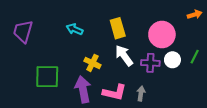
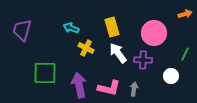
white circle: (172, 60) -> (171, 76), moved
yellow cross: (92, 63) -> (86, 48), moved

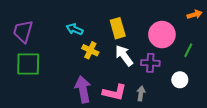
green line: (185, 54) -> (188, 50), moved
green square: (45, 73) -> (28, 64), moved

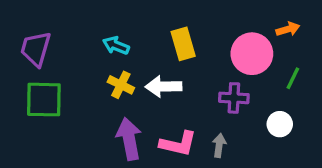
orange arrow: (195, 15) -> (288, 29), moved
yellow cross: (90, 50) -> (121, 85), moved
white arrow: (124, 56) -> (163, 86), moved, turned -55

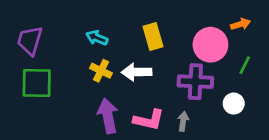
purple cross: (234, 98) -> (195, 82), size x1.4

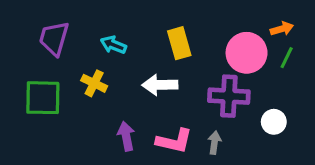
purple trapezoid: (30, 41) -> (54, 38), moved
green line: (245, 65) -> (287, 58), moved
yellow cross: (101, 71) -> (94, 83), moved
purple arrow: (108, 116) -> (126, 136), size x0.7

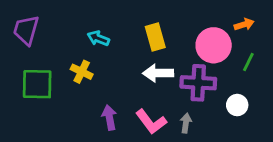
purple trapezoid: (54, 38) -> (26, 30), moved
green line: (287, 58) -> (248, 62), moved
white arrow: (160, 85) -> (158, 73), moved
pink L-shape: (174, 141) -> (151, 122), turned 40

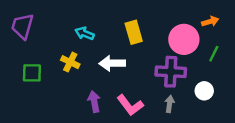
white arrow: (158, 73) -> (112, 63), moved
green square: (37, 84) -> (32, 73), size x0.7
gray arrow: (186, 123) -> (170, 104), moved

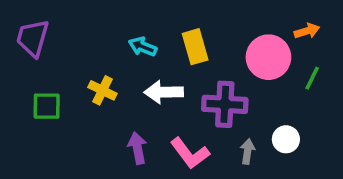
cyan arrow: (85, 33) -> (143, 47), moved
purple cross: (171, 72) -> (225, 104), moved
white circle: (204, 91) -> (286, 139), moved

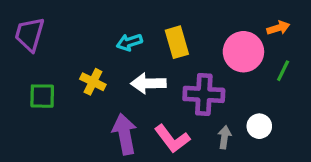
cyan arrow: (143, 47) -> (129, 42), turned -40
purple arrow: (137, 148) -> (125, 134), size x1.4

